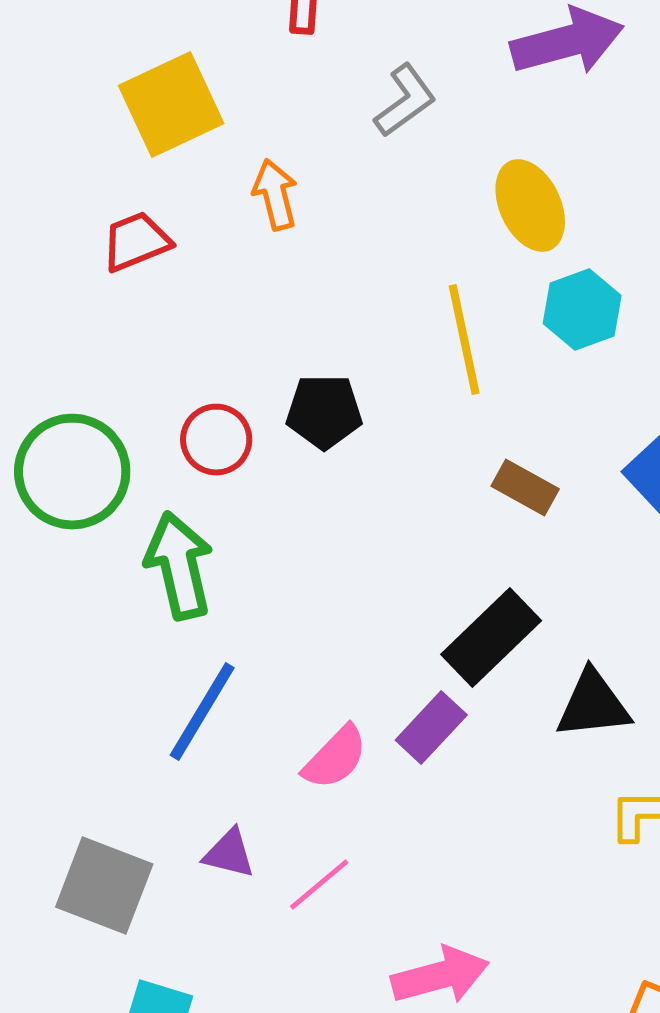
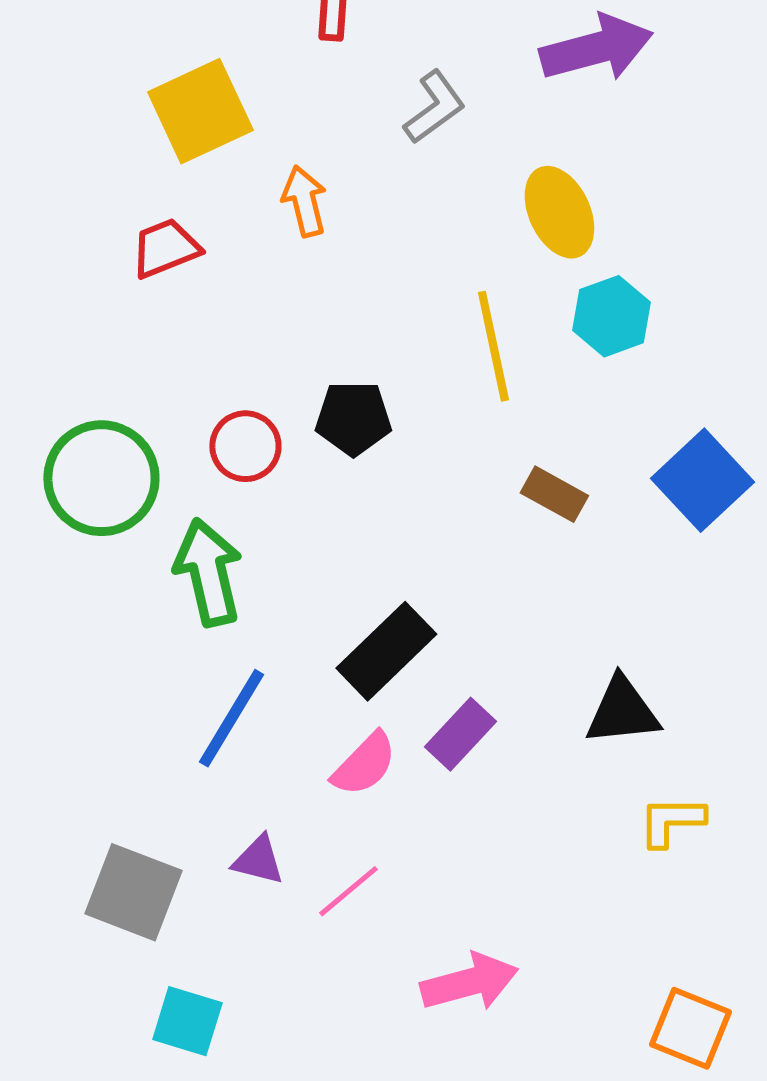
black rectangle: (491, 638) -> (386, 651), moved

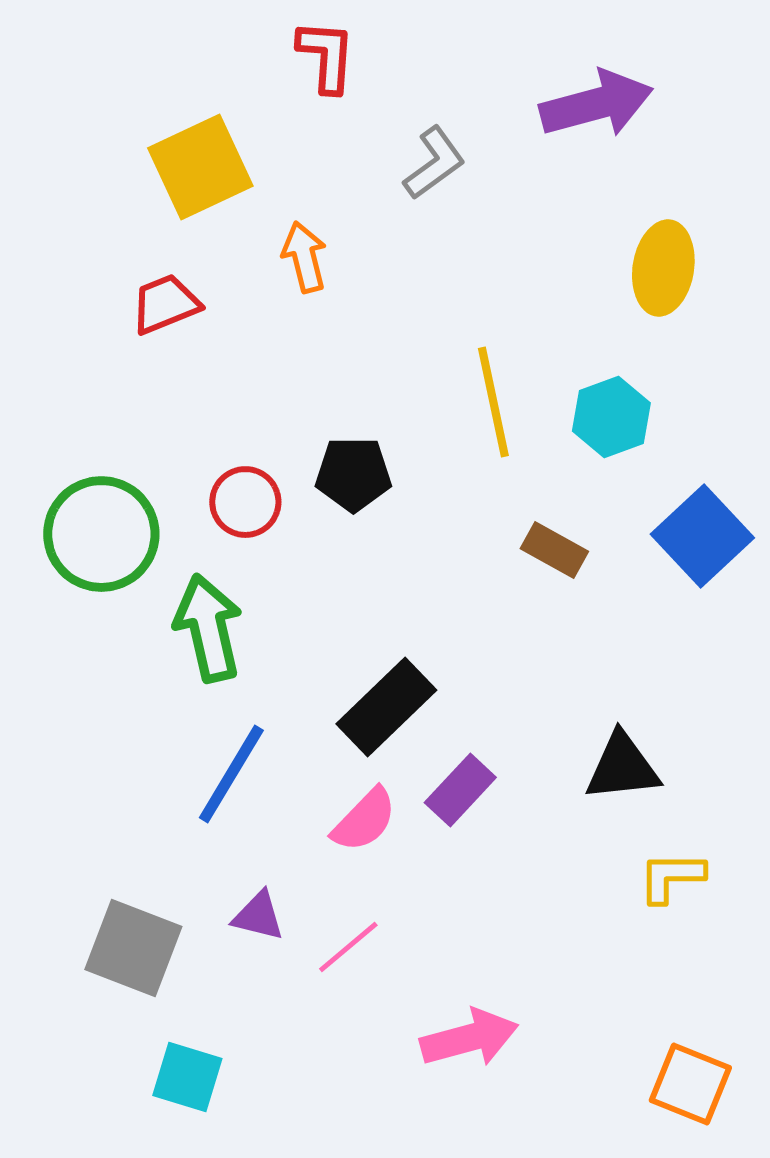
yellow ellipse: (559, 212) -> (663, 268), moved, turned 34
cyan hexagon: (611, 316) -> (611, 417), moved

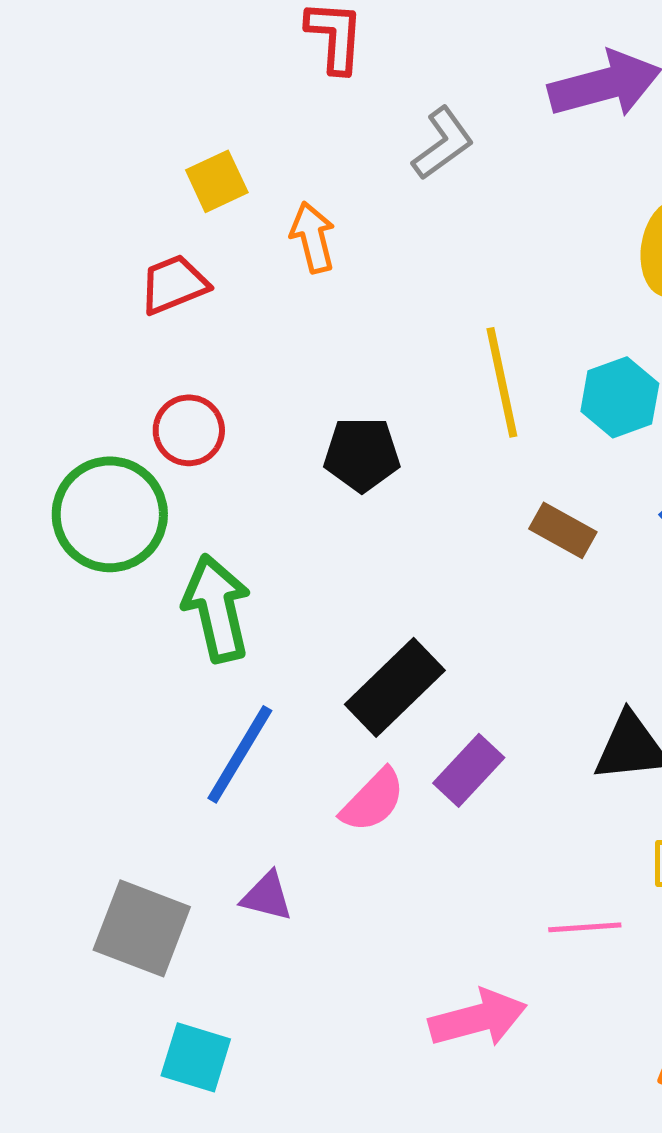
yellow square: (200, 167) -> (217, 181), moved, size x0.6
red circle: (245, 502) -> (189, 430), moved
pink line: (348, 947) -> (585, 927), moved, turned 36

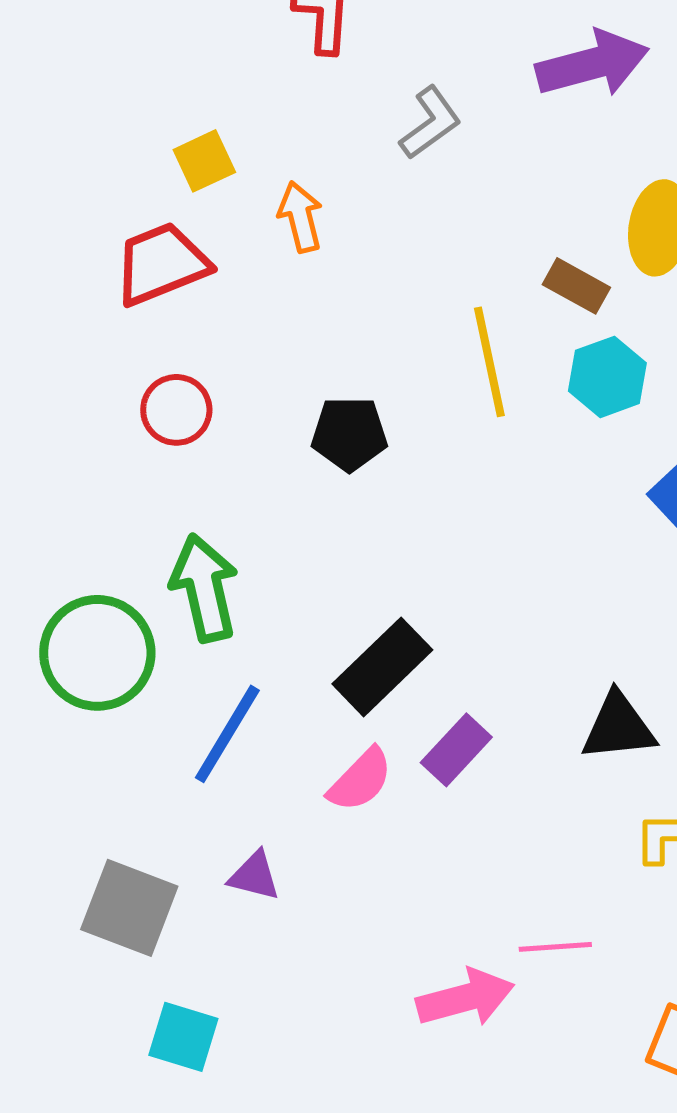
red trapezoid: (174, 284) -> (161, 264), size x1.4
green circle: (110, 514) -> (97, 653), moved
brown rectangle: (563, 530) -> (576, 286), moved
pink line: (585, 927) -> (555, 947), moved

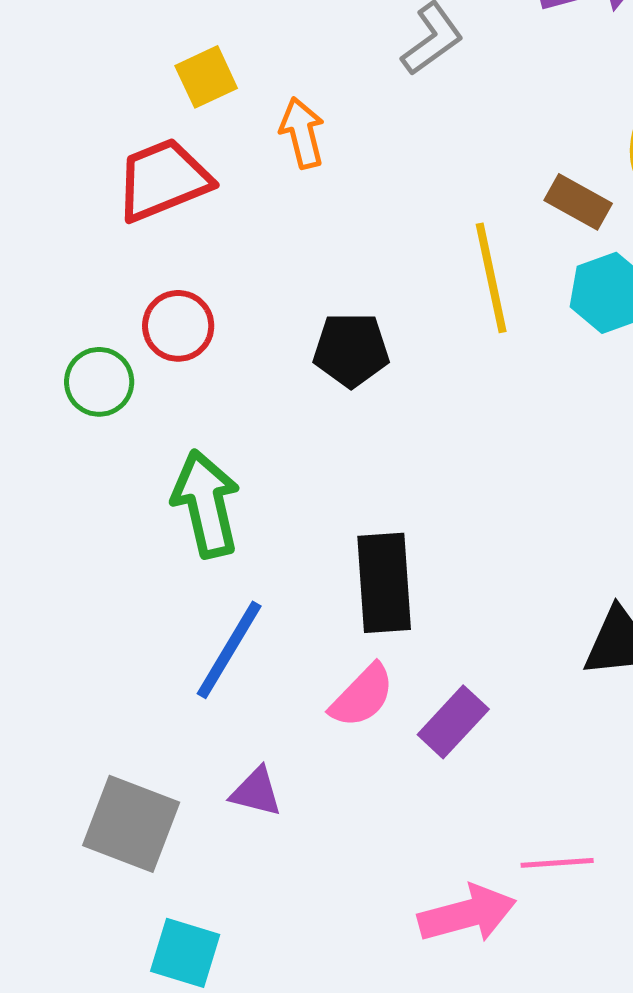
green circle: (97, 653) -> (99, 382), moved, size x0.6
black rectangle: (382, 667) -> (384, 583), turned -50
purple rectangle: (456, 750) -> (453, 722), moved

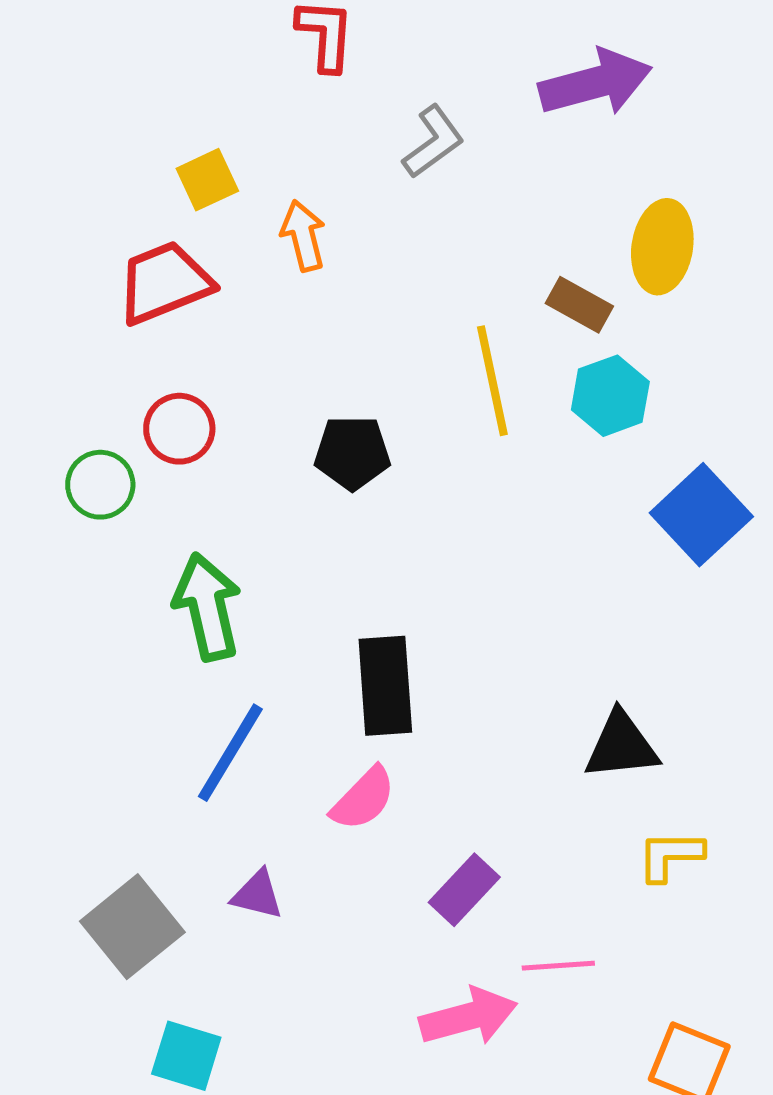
purple rectangle: (453, 722) -> (464, 890), moved
gray square: (131, 824) -> (132, 927), turned 30

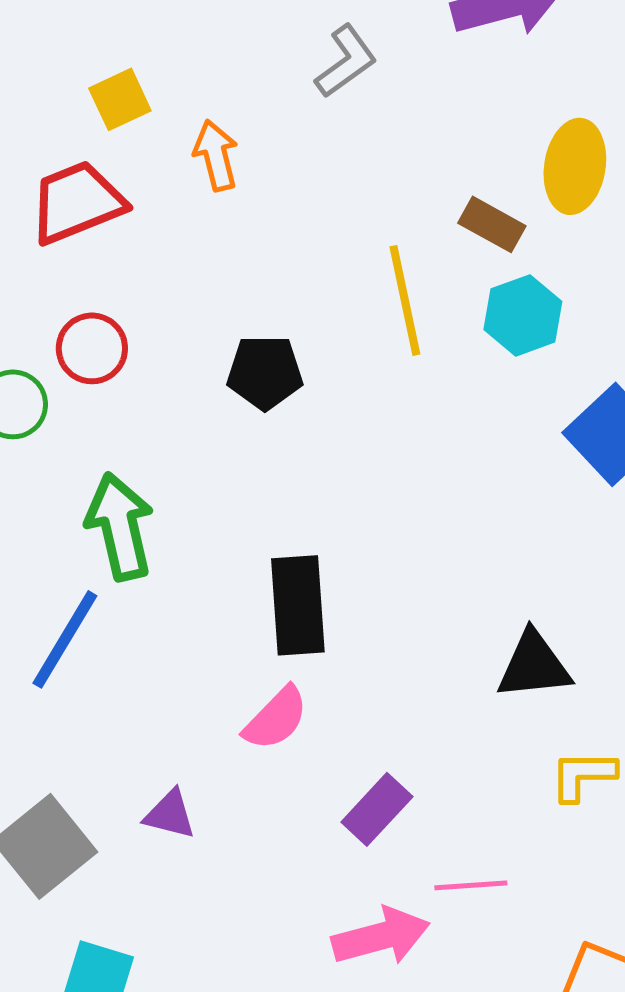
blue line: (230, 753) -> (65, 639), moved

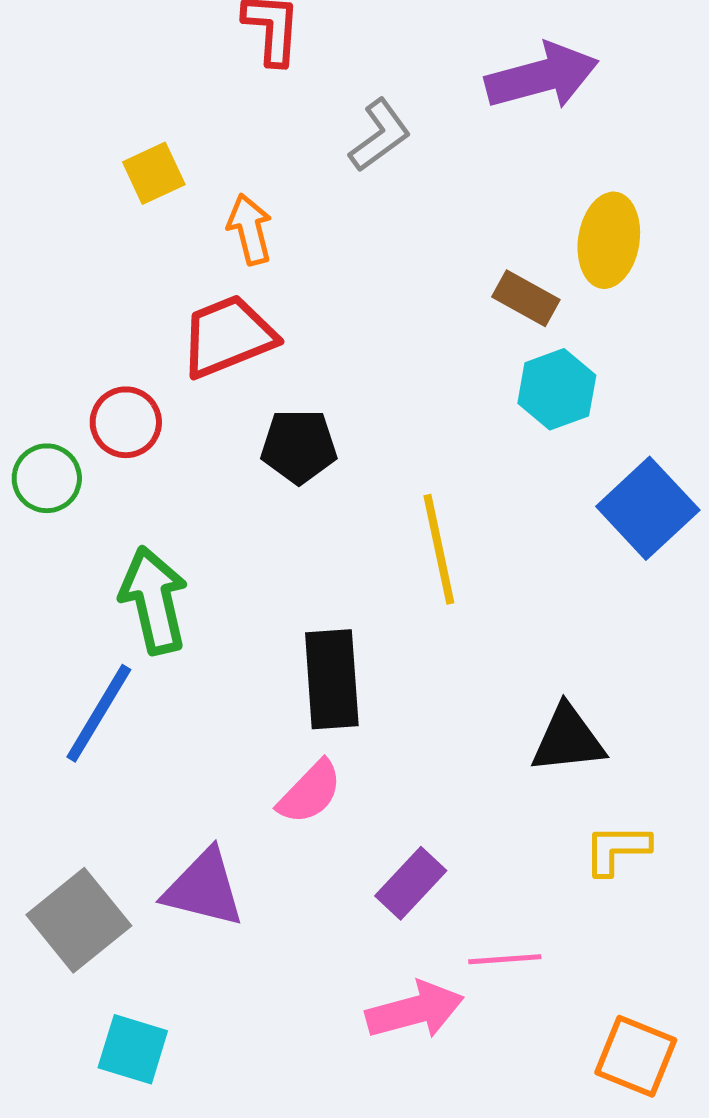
red trapezoid: (77, 202) -> (228, 336), moved
yellow line: (405, 300) -> (439, 549), moved
purple triangle: (170, 814) -> (204, 888), size x1.6

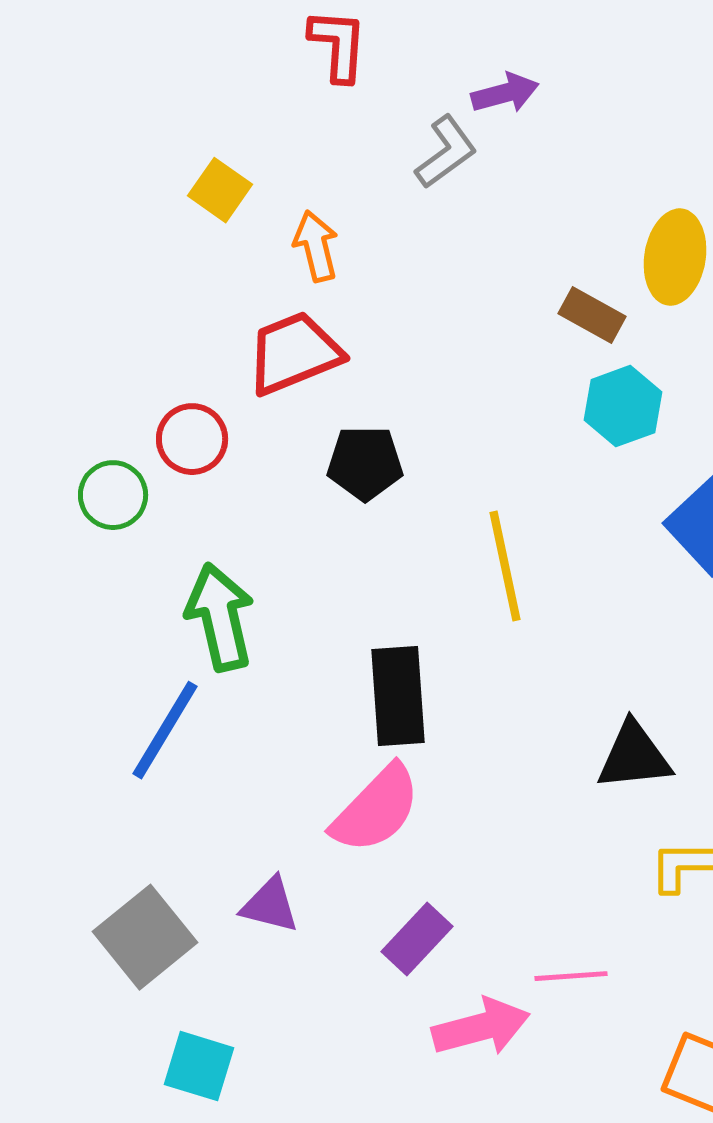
purple arrow: (542, 76) -> (505, 93), moved, size x0.6
yellow square: (154, 173) -> (220, 190), turned -30
pink semicircle: (310, 792) -> (376, 809), size x1.4
purple rectangle: (411, 883) -> (417, 939), moved
purple triangle: (204, 888) -> (270, 905), size x0.7

